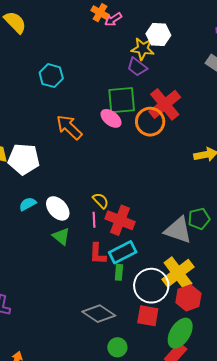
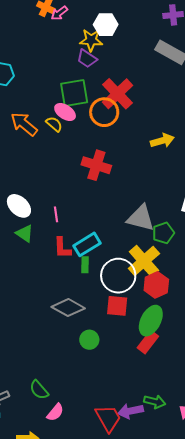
yellow semicircle: (101, 201) -> (54, 124), moved
green pentagon: (199, 219) -> (163, 233), moved
red cross: (120, 220) -> (96, 165), moved

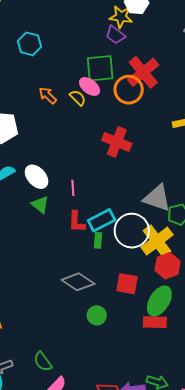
orange arrow: (24, 124) -> (48, 95), size x0.7
white circle: (118, 276) -> (132, 231), moved
red rectangle: (148, 342) -> (155, 322), turned 50

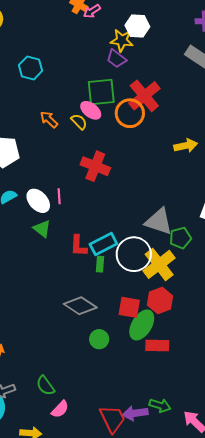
red cross: (117, 142) -> (95, 166), moved
pink line: (73, 188) -> (59, 196), moved
red hexagon: (168, 266) -> (160, 300), moved
green ellipse: (159, 301) -> (142, 325), moved

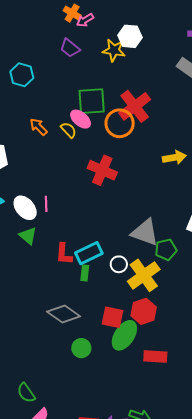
purple trapezoid: (116, 59) -> (70, 48), moved
red cross: (95, 166) -> (102, 170), moved
white circle: (134, 254) -> (119, 264), size x0.5
red rectangle: (157, 346) -> (155, 356), moved

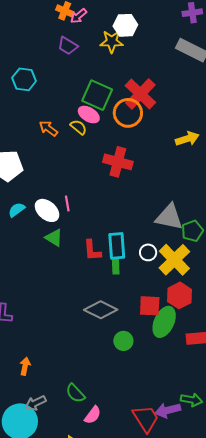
green square: (92, 101) -> (97, 95), turned 36
cyan rectangle: (89, 253) -> (117, 246), turned -60

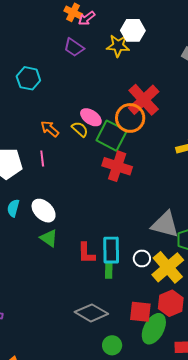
green square: (97, 95) -> (112, 136), moved
pink line: (67, 203) -> (42, 158), moved
cyan semicircle: (17, 210) -> (13, 208), turned -42

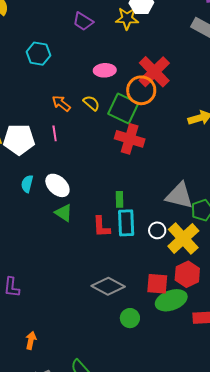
pink ellipse: (91, 117) -> (105, 70), moved, turned -35
green rectangle: (109, 270) -> (119, 199), moved
green ellipse: (154, 329) -> (171, 300), turned 44

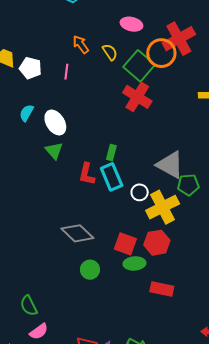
white pentagon: (19, 139) -> (30, 68), size x0.7
cyan rectangle: (126, 223) -> (112, 177), turned -36
green ellipse: (171, 300) -> (134, 263), size x0.7

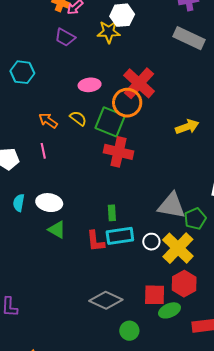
white ellipse: (55, 123) -> (49, 203), turned -30
cyan rectangle: (112, 177) -> (120, 236), turned -56

